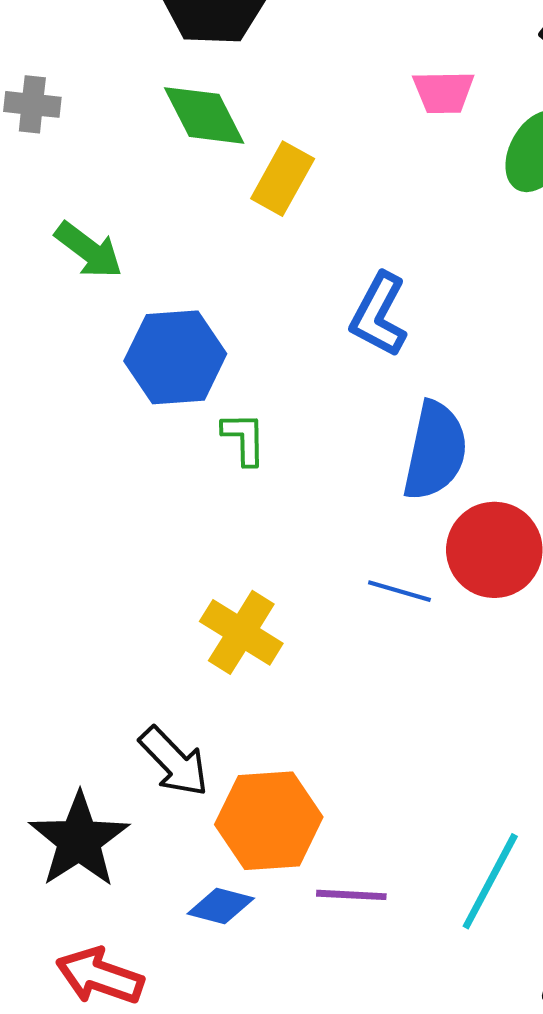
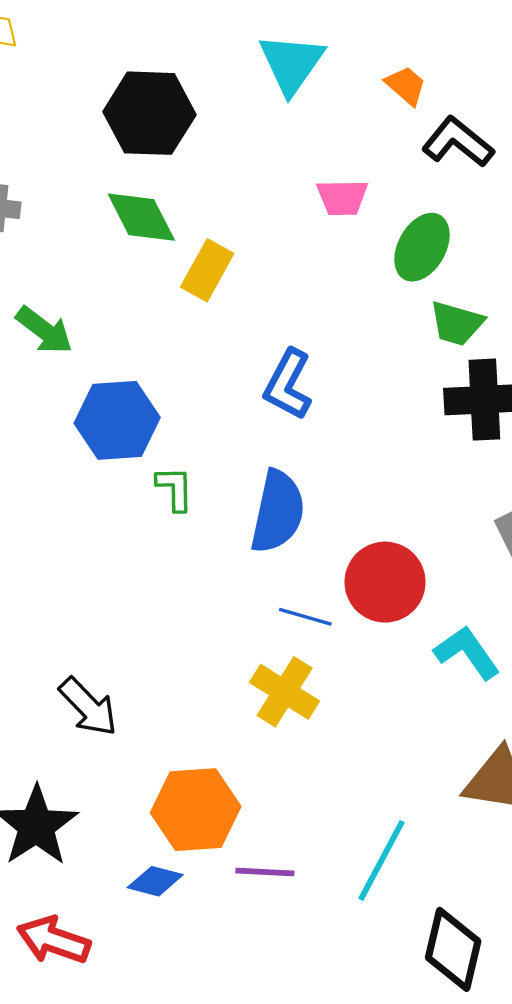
blue semicircle: (435, 451) -> (278, 512), moved
yellow cross: (241, 632) -> (285, 692), moved
black arrow: (174, 762) -> (88, 707), moved

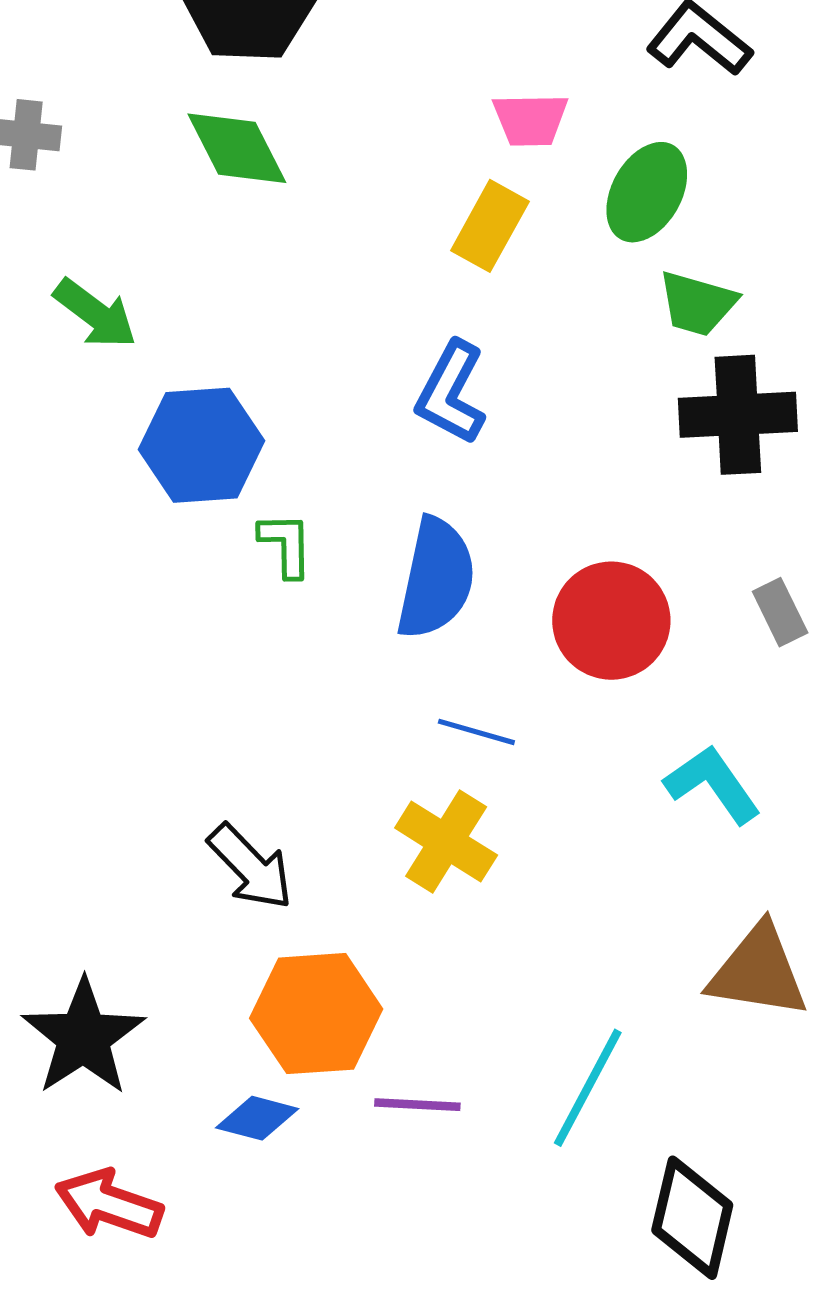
yellow rectangle: (207, 270) -> (490, 226), moved
red circle: (385, 582) -> (611, 621), moved
black arrow: (88, 707) -> (250, 867), moved

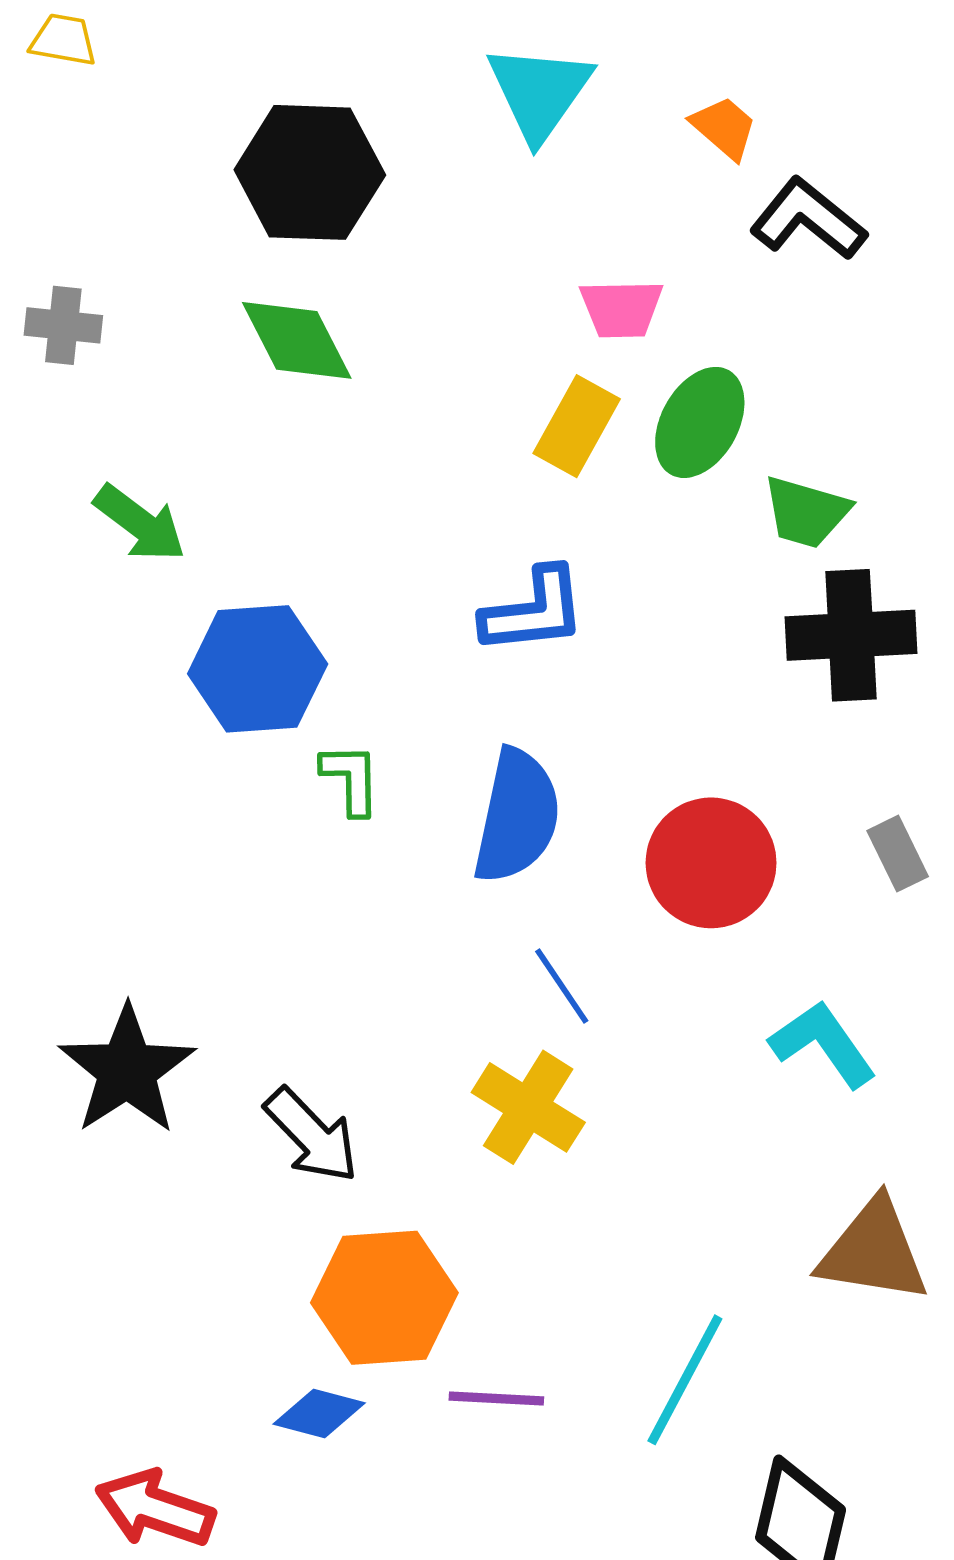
green ellipse: (647, 192) -> (700, 422), moved
blue L-shape: (451, 393) -> (534, 611), turned -124
blue line: (476, 732) -> (562, 986), turned 40
black star: (83, 1037) -> (127, 1070), moved

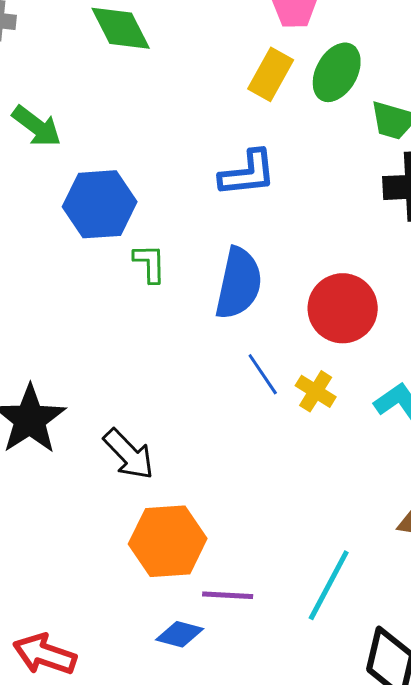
yellow cross: (528, 1107) -> (316, 391), moved, size x0.7
blue diamond: (319, 1413) -> (180, 634), moved

